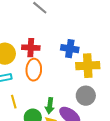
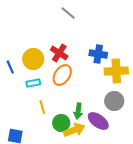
red cross: (31, 48) -> (59, 53), turned 30
orange ellipse: (34, 70) -> (62, 75), turned 30

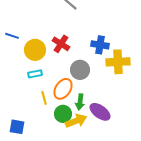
blue line: (10, 67) -> (12, 36), moved, turned -48
orange ellipse: (62, 75) -> (63, 89), moved
gray circle: (114, 101) -> (80, 70), moved

